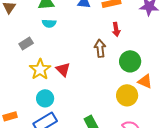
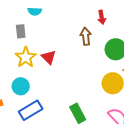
gray rectangle: (26, 43) -> (21, 31), moved, turned -64
cyan circle: (45, 98) -> (21, 86), moved

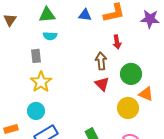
red triangle: (49, 57) -> (102, 84), moved

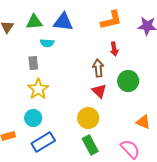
green triangle: (47, 15) -> (34, 22), moved
blue triangle: (85, 15) -> (63, 22), moved, size x1.5
orange triangle: (146, 94) -> (143, 122), moved
yellow circle: (128, 108) -> (88, 118), moved

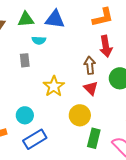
red arrow: (114, 49) -> (106, 46), size x1.5
yellow star: (38, 89) -> (54, 86), moved
green rectangle: (90, 145) -> (94, 138), moved, turned 42

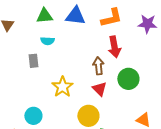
green triangle: (26, 19) -> (44, 16), moved
blue triangle: (55, 19) -> (75, 16), moved

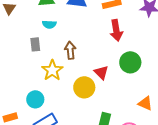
brown arrow: (98, 66) -> (70, 50), moved
yellow star: (62, 87) -> (52, 70), moved
yellow circle: (88, 116) -> (84, 87), moved

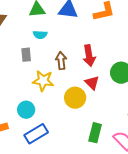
red arrow: (116, 30) -> (89, 56), moved
yellow star: (52, 70) -> (43, 81), turned -30

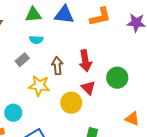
gray rectangle: (26, 55) -> (22, 60), turned 56
cyan circle: (26, 110) -> (13, 113), moved

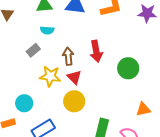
red triangle: (88, 88) -> (74, 77), moved
yellow circle: (71, 103) -> (74, 101), moved
orange triangle: (132, 119) -> (143, 109), turned -35

